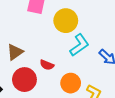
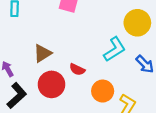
yellow circle: (66, 21) -> (137, 23), moved

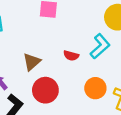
red semicircle: (77, 69) -> (71, 56), moved

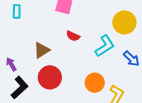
red semicircle: (71, 56) -> (73, 36), moved

